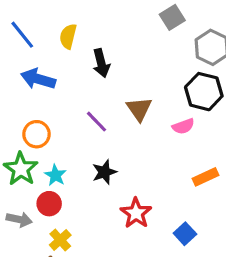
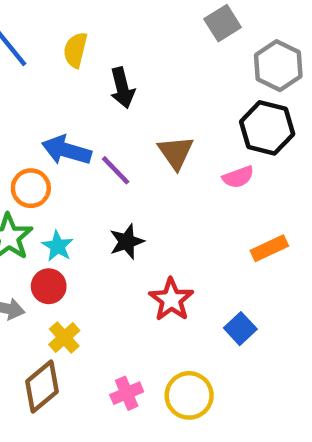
blue arrow: (38, 79) -> (67, 150), moved

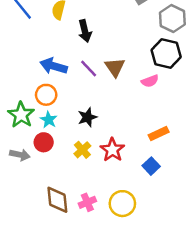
purple line: (116, 170) -> (89, 69), moved
orange circle: (31, 188) -> (46, 95), moved
orange rectangle: (269, 248) -> (159, 134), moved
yellow cross: (64, 337) -> (82, 150), moved
brown diamond: (42, 387) -> (57, 200), moved, turned -56

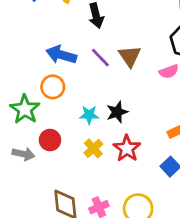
black star: (87, 117) -> (117, 112), moved
cyan star: (49, 120) -> (89, 115), moved, turned -30

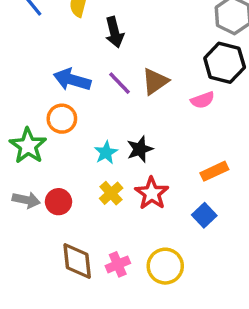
brown triangle: (130, 56) -> (155, 81), turned 30
cyan star: (89, 115) -> (106, 153), turned -30
red circle: (50, 140) -> (58, 202), moved

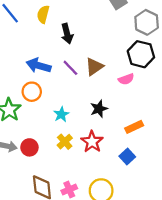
black star: (140, 149) -> (99, 109), moved

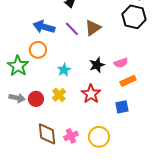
pink semicircle: (126, 79) -> (121, 63), moved
yellow cross: (65, 142) -> (59, 95), moved
blue square: (127, 157) -> (122, 107), turned 32

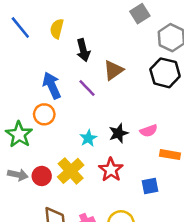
blue arrow: (44, 27) -> (52, 85), turned 50
brown triangle: (93, 28) -> (113, 70), moved
cyan star: (64, 70) -> (88, 138), moved
orange rectangle: (128, 81) -> (170, 155), moved, turned 35
yellow cross: (59, 95) -> (71, 171), size x1.5

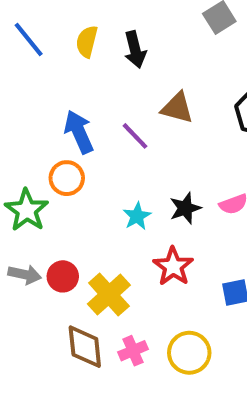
black arrow: (83, 50) -> (135, 50), moved
brown triangle: (113, 70) -> (177, 108), turned 50
yellow cross: (71, 171) -> (109, 295), moved

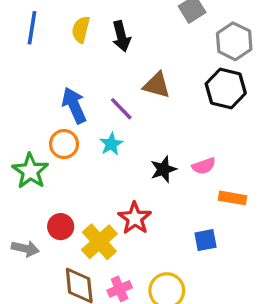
blue line: (29, 40) -> (32, 28), turned 48
cyan star: (137, 216) -> (111, 144), moved
red star: (173, 266) -> (135, 218), moved
gray arrow: (25, 274) -> (25, 248), moved

